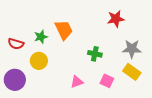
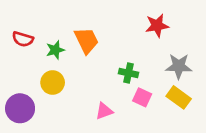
red semicircle: (16, 44) -> (23, 39), moved
pink square: (107, 81) -> (142, 97), moved

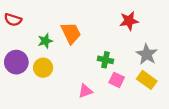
red semicircle: (23, 39) -> (13, 20), moved
gray star: (179, 66) -> (147, 54), turned 30
purple circle: (20, 108) -> (16, 62), moved

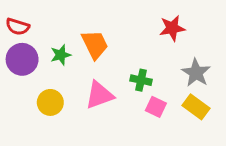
purple circle: (16, 62) -> (22, 59), moved
yellow circle: (43, 68) -> (50, 102), moved
pink triangle: (85, 91) -> (99, 95), moved, size x1.5

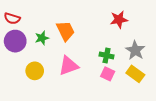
green cross: (141, 80) -> (107, 55), moved

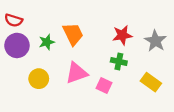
red star: (119, 20) -> (122, 35), moved
gray star: (135, 50) -> (155, 41), moved
pink square: (108, 74) -> (104, 86), moved

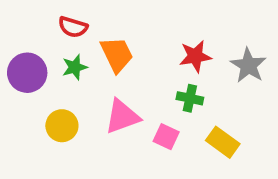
red semicircle: (14, 20) -> (73, 27), moved
yellow rectangle: (151, 82) -> (223, 142), moved

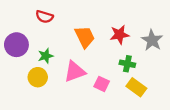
orange trapezoid: (117, 54) -> (85, 37), moved
green star: (75, 67) -> (46, 56), moved
green cross: (190, 98) -> (127, 64), moved

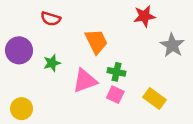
red star: (120, 35) -> (144, 16), moved
green cross: (127, 64) -> (117, 72), moved
yellow circle: (38, 77) -> (22, 109), moved

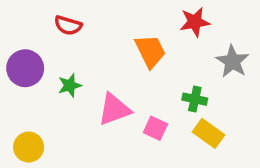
orange trapezoid: (96, 41) -> (150, 51), moved
green cross: (117, 72) -> (195, 99), moved

